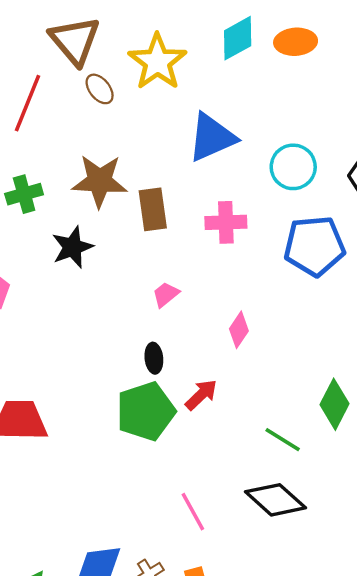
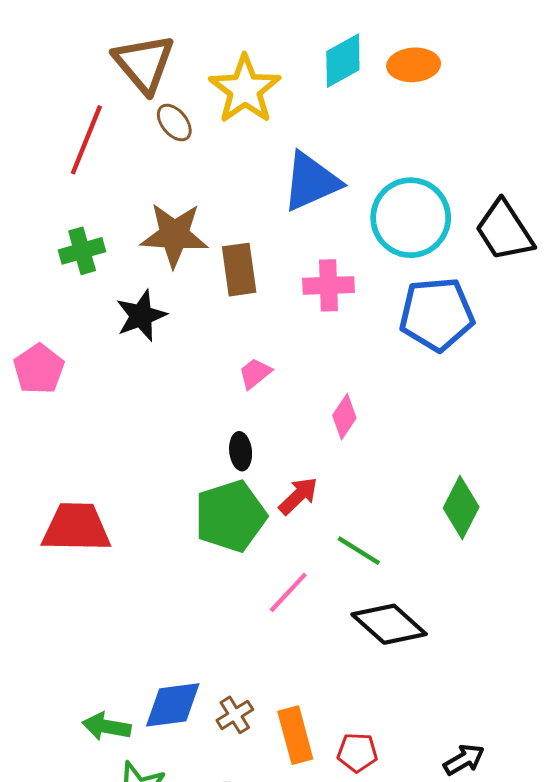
cyan circle: (293, 167) -> (411, 218), size x1.4
green line: (283, 440) -> (359, 551), moved
pink line: (193, 512) -> (288, 592), moved, turned 72

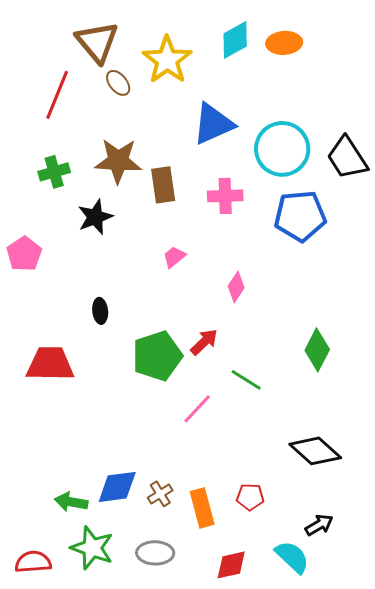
black ellipse: (241, 451) -> (100, 311), moved
black diamond: (389, 624) -> (315, 451), moved
red pentagon: (357, 752) -> (250, 497), moved

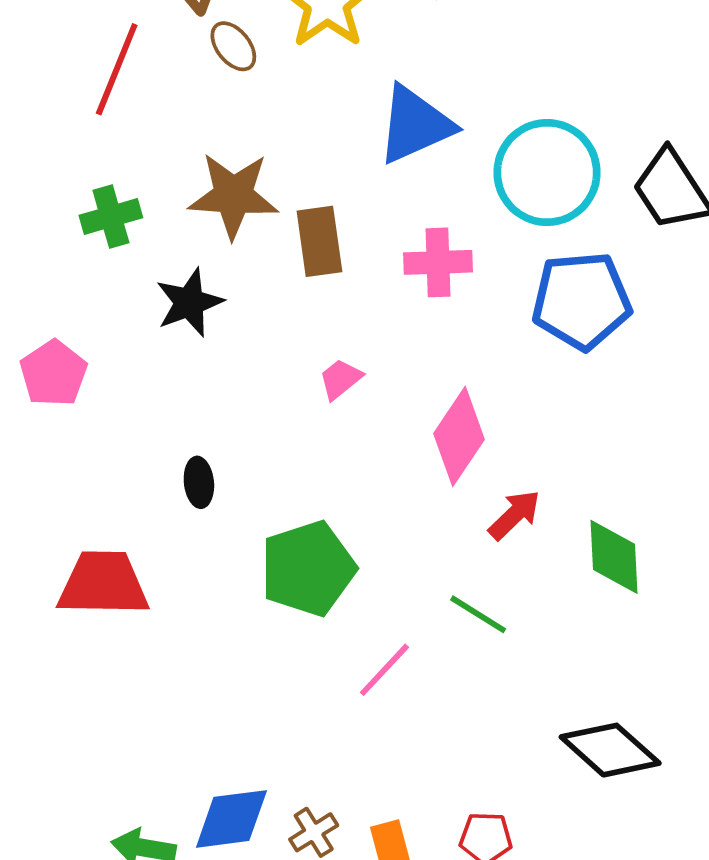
pink diamond: (236, 287) -> (459, 436), size x1.6
red arrow: (204, 342) -> (514, 515), moved
green diamond: (317, 350) -> (614, 557), turned -30

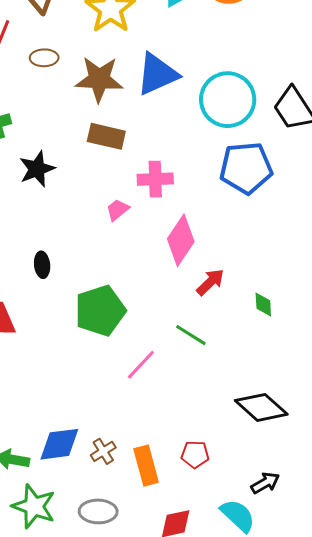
brown ellipse: (233, 46) -> (44, 58), moved, turned -52
brown star: (233, 195) -> (99, 79), moved
brown rectangle: (319, 241) -> (106, 136), turned -69
pink cross: (438, 262) -> (155, 179), moved
green diamond: (614, 557) -> (263, 305), size x0.6

